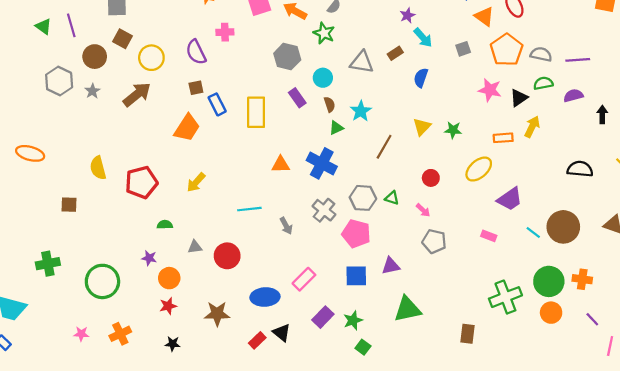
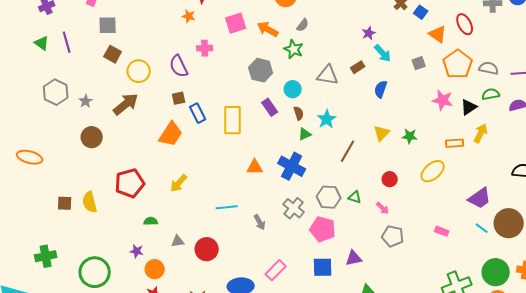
brown circle: (95, 57) -> (92, 137), moved
yellow semicircle: (98, 168) -> (90, 202), moved
purple trapezoid: (510, 199) -> (480, 198), moved

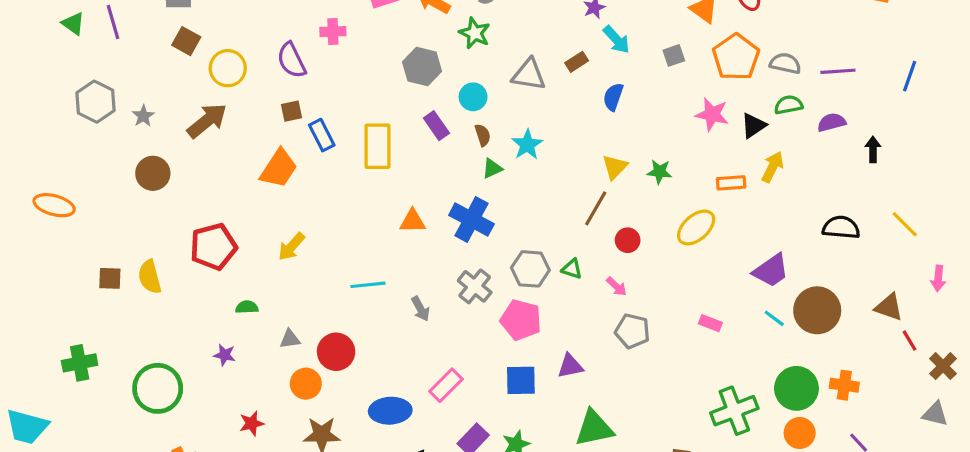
brown line: (348, 151) -> (596, 208), moved
orange circle: (155, 269) -> (306, 384), moved

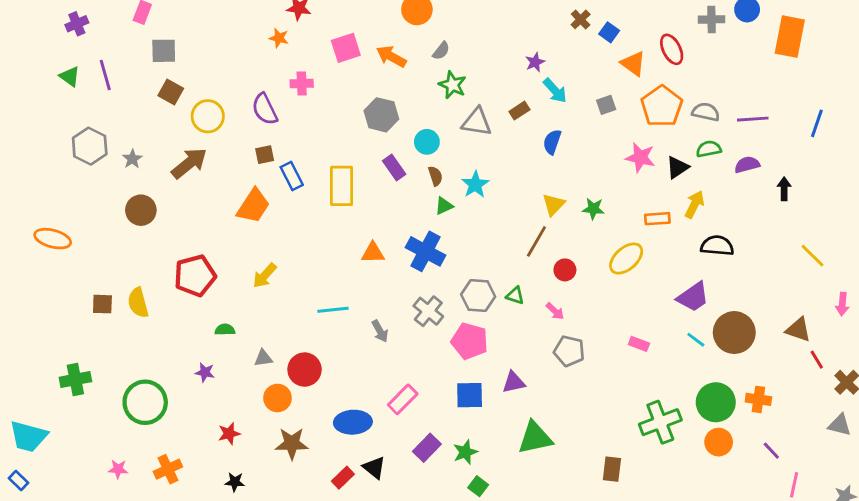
green star: (475, 33) -> (453, 85), moved
black semicircle: (841, 227) -> (717, 246), moved

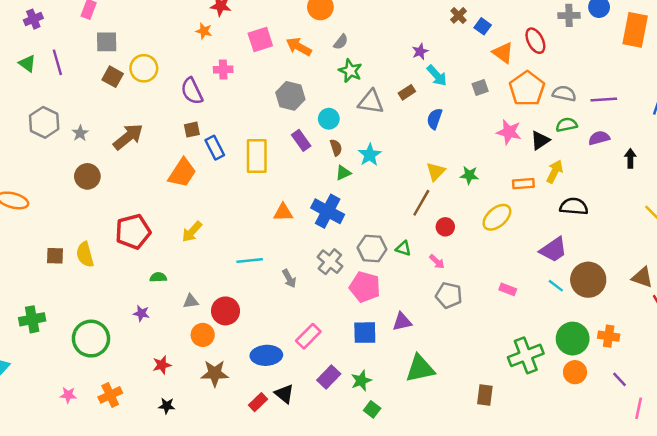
yellow circle: (208, 116) -> (144, 68), moved

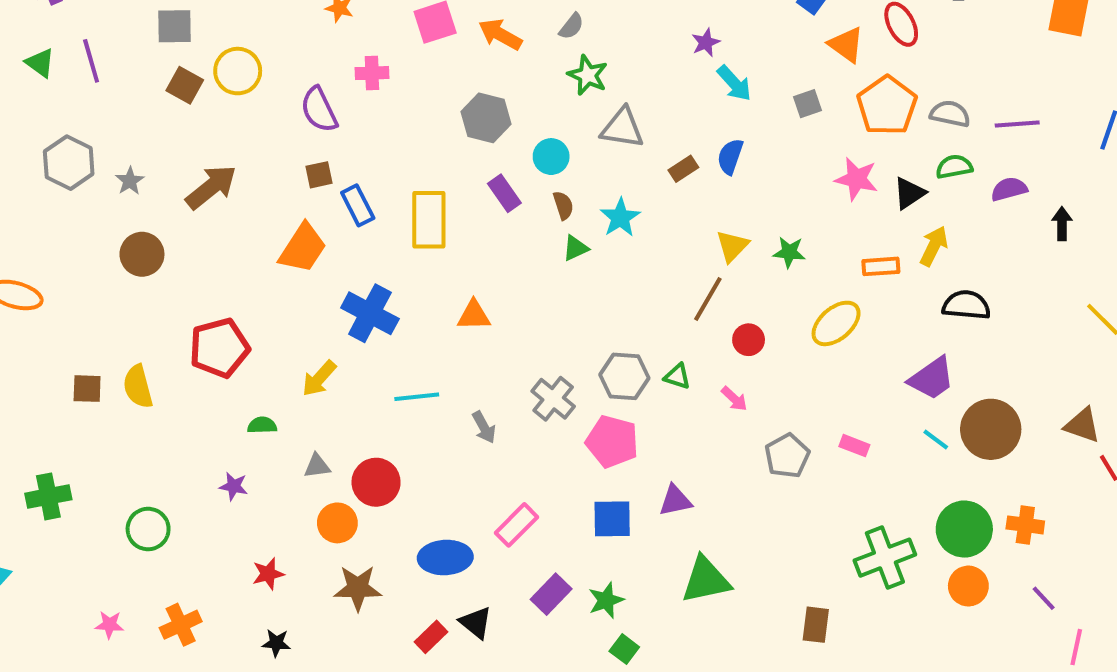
brown rectangle: (407, 92) -> (683, 169), moved
blue cross: (328, 211) -> (370, 313), moved
yellow arrow: (192, 232) -> (319, 378), moved
gray pentagon: (449, 295) -> (787, 456), moved, turned 30
green circle: (91, 339) -> (148, 529), size x0.7

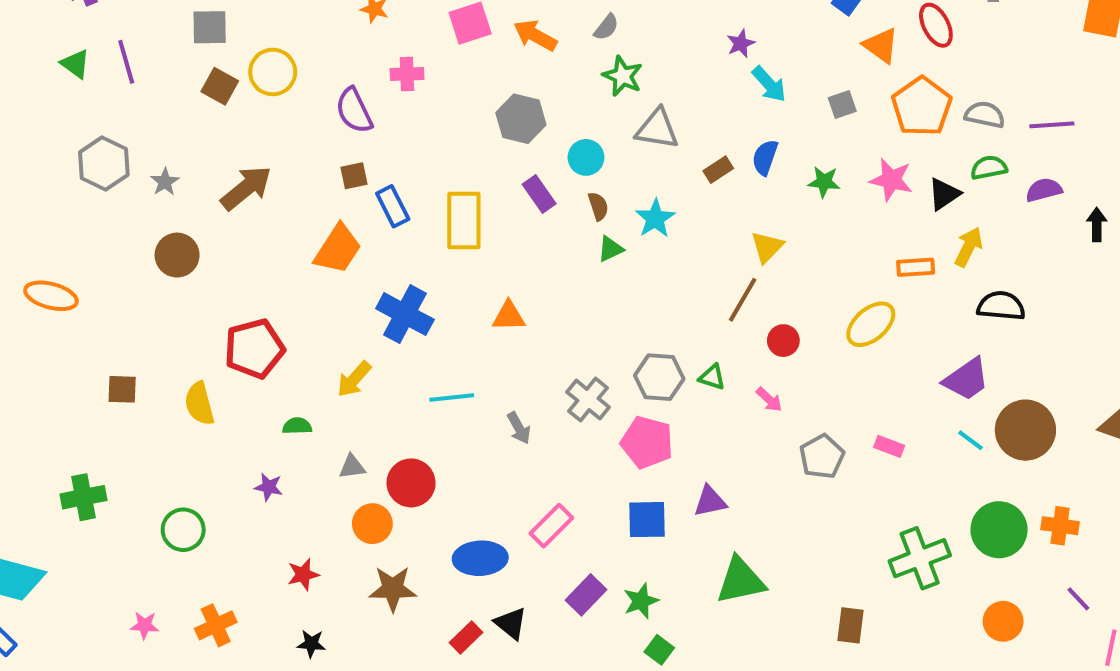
green star: (789, 252) -> (824, 182), moved
yellow semicircle: (138, 387) -> (199, 404), moved
orange circle: (968, 586) -> (1003, 621), moved

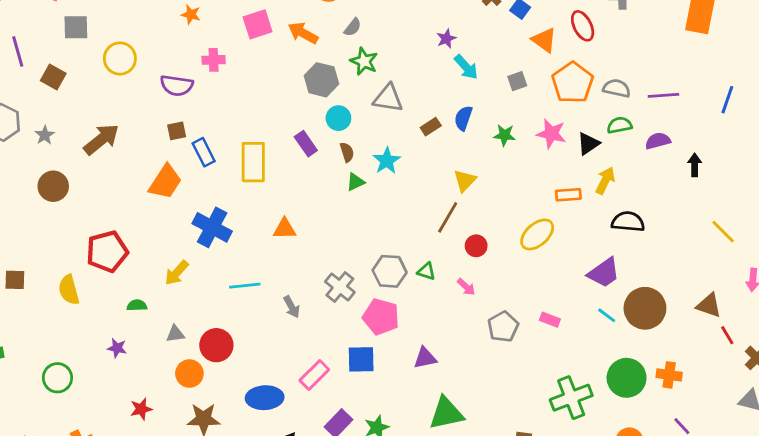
brown square: (220, 86) -> (53, 77), moved
purple semicircle: (354, 111) -> (177, 85), turned -56
gray hexagon: (521, 119) -> (321, 80), moved
blue square: (647, 520) -> (361, 359), moved

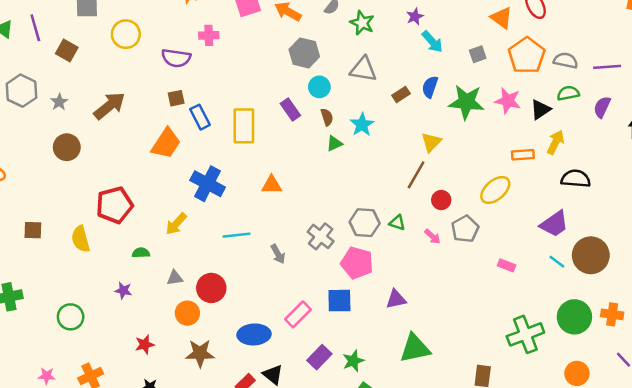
green star: (364, 61) -> (362, 23), moved
green star: (504, 135) -> (466, 102), size x1.8
purple semicircle: (658, 141) -> (602, 107), turned -50
gray pentagon: (503, 327) -> (465, 229), moved

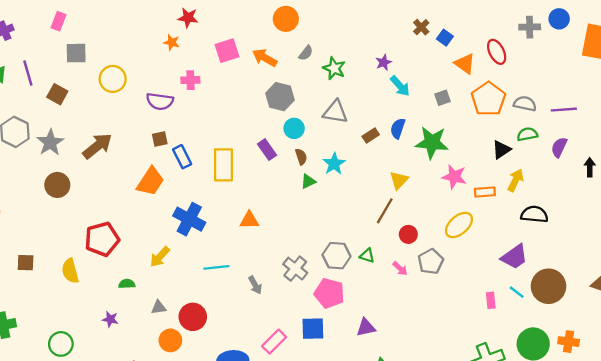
pink star: (508, 101) -> (454, 177), moved
gray star: (59, 102) -> (50, 143), size x1.6
pink rectangle: (507, 265) -> (491, 300), moved, turned 63

